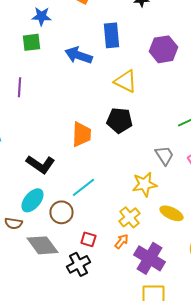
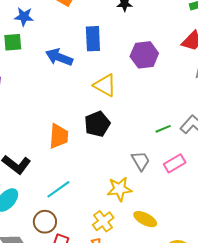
black pentagon: (119, 120) -> (97, 124), turned -30
brown circle: (61, 212) -> (45, 222), moved

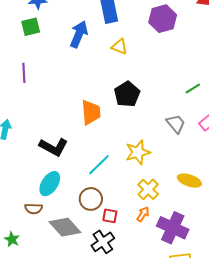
blue arrow: (59, 57) -> (79, 34), turned 100
yellow triangle: (105, 85) -> (120, 47), moved, size x0.7
yellow star: (119, 189) -> (138, 152), moved

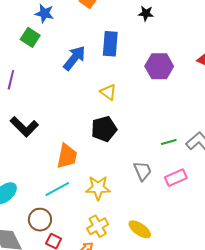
green square: (31, 27) -> (30, 37), turned 30
yellow triangle: (120, 47) -> (108, 92), moved
orange trapezoid: (91, 112) -> (67, 156), moved
black L-shape: (54, 147) -> (24, 127), moved

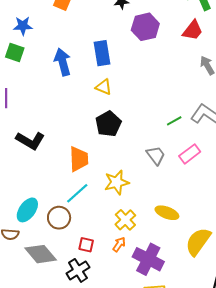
blue rectangle: (110, 44) -> (102, 53), moved
blue arrow: (74, 58) -> (63, 62), turned -40
purple hexagon: (159, 66) -> (145, 27), moved
brown circle: (40, 220) -> (59, 218), moved

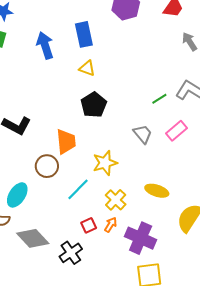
cyan line: (77, 193) -> (78, 189), moved
brown circle: (59, 218) -> (47, 166), moved
red square: (86, 245) -> (89, 225), moved, turned -35

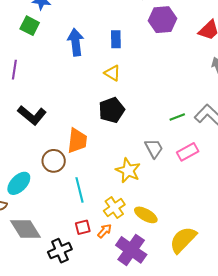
blue rectangle: (84, 34) -> (116, 39), size x0.7
yellow star: (105, 163) -> (128, 170), moved, turned 30
cyan line: (78, 189) -> (80, 190), turned -70
yellow ellipse: (157, 191) -> (146, 215), moved

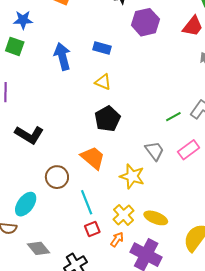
blue rectangle: (116, 39) -> (102, 48), turned -66
orange trapezoid: (77, 141) -> (93, 158), moved, turned -48
red square: (83, 227) -> (92, 229), moved
gray diamond: (25, 229) -> (38, 248), size x0.7

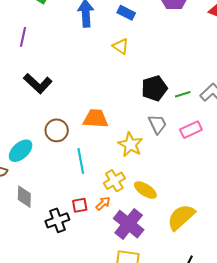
black pentagon: (107, 119) -> (154, 88), moved
orange trapezoid: (93, 158) -> (96, 119), turned -48
red square: (92, 229) -> (80, 205), moved
gray diamond: (38, 248) -> (24, 197), turned 30

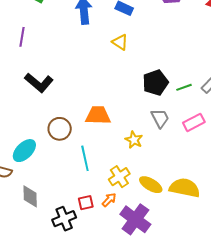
yellow star: (130, 145) -> (134, 140), size x0.7
yellow semicircle: (181, 217) -> (185, 188), moved, turned 56

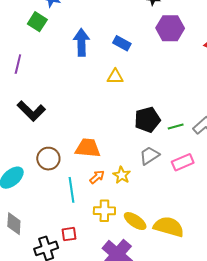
yellow triangle: (120, 42) -> (115, 77), turned -36
gray trapezoid: (160, 118) -> (149, 155), turned -100
yellow cross: (119, 177) -> (104, 211), turned 30
orange arrow: (109, 200) -> (97, 177), moved

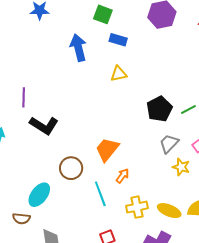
green square: (37, 22) -> (103, 14), moved
purple line: (18, 64) -> (24, 97), moved
orange trapezoid: (88, 148) -> (107, 149), turned -44
yellow star: (122, 175) -> (181, 167), moved

